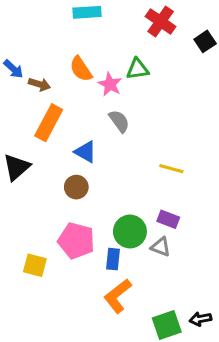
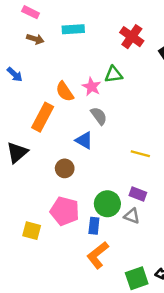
orange semicircle: (81, 69) -> (65, 92), moved
brown arrow: (39, 84) -> (35, 39), moved
blue triangle: (85, 152) -> (84, 140), moved

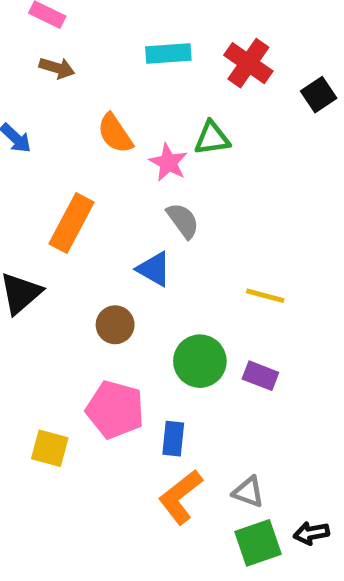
cyan rectangle: (73, 29) -> (168, 53), moved
orange semicircle: (65, 92) -> (115, 133), moved
green circle: (107, 204) -> (200, 361), moved
gray triangle: (132, 216) -> (248, 492), moved

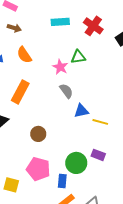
orange semicircle: (115, 133) -> (24, 55), moved
blue triangle: (154, 269) -> (81, 111), moved, turned -42
green circle: (200, 361) -> (76, 163), moved

